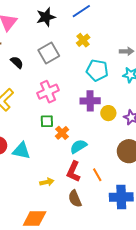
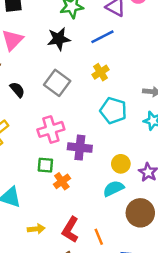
gray square: (49, 53) -> (57, 83), turned -30
purple cross: (90, 101) -> (80, 148), moved
cyan semicircle: (78, 146) -> (114, 189), moved
yellow arrow: (47, 182) -> (36, 229), moved

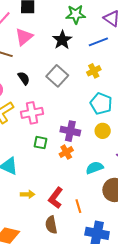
black star: (59, 39) -> (62, 40), turned -30
pink cross: (51, 129) -> (32, 113), moved
yellow circle: (121, 164) -> (103, 131), moved
orange cross: (62, 181) -> (66, 152), moved

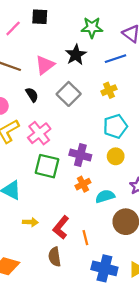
pink triangle: (24, 37) -> (45, 65), moved
cyan pentagon: (101, 104) -> (115, 126), turned 30
pink cross: (32, 113) -> (39, 133), turned -30
green square: (40, 143) -> (47, 166), size x1.6
orange cross: (66, 152) -> (83, 184), moved

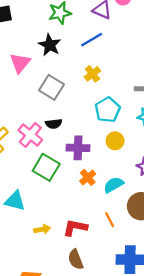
black semicircle: (32, 95) -> (54, 124), moved, turned 128
green square: (47, 166) -> (46, 167), turned 30
red L-shape: (61, 227) -> (75, 228), turned 75
orange line: (85, 238) -> (110, 220), moved

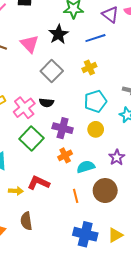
pink triangle: (20, 63) -> (29, 44), turned -36
red L-shape: (75, 228) -> (38, 183), moved
brown semicircle: (76, 259) -> (26, 221), moved

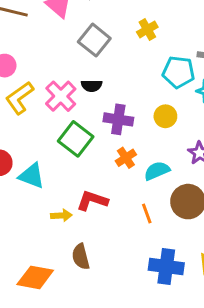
cyan pentagon: (95, 101) -> (178, 72), moved, turned 30

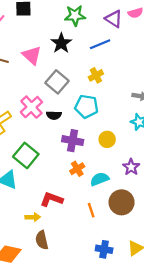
cyan pentagon: (178, 72) -> (86, 106), moved
pink cross: (61, 96) -> (31, 107), moved
green square: (76, 139) -> (26, 155), moved
yellow arrow: (61, 215) -> (33, 217), moved
blue cross: (166, 266) -> (104, 249), size x0.7

